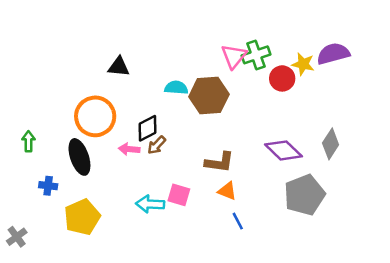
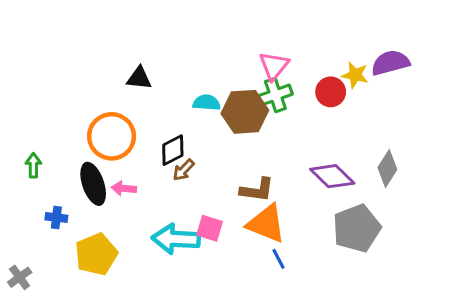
green cross: (256, 55) -> (275, 95), moved
pink arrow: (129, 149) -> (124, 188), moved
orange triangle: (227, 191) -> (266, 224), size x1.8
cyan arrow: (150, 204) -> (176, 239), size x1.4

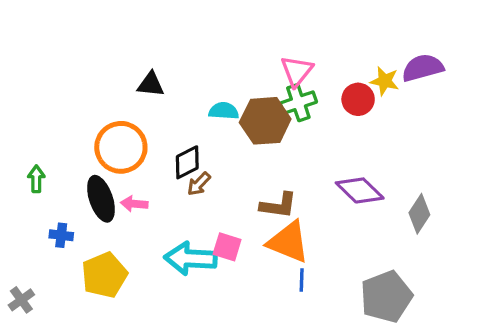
gray diamond: (387, 168) -> (419, 214), moved
gray pentagon: (357, 228) -> (386, 297), moved
blue line: (279, 259) -> (302, 280), turned 30

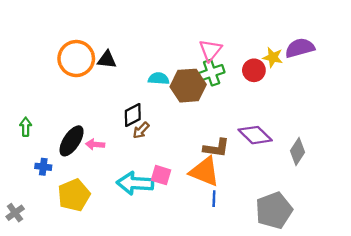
orange circle: (121, 147) -> (76, 59), moved
black ellipse: (101, 199) -> (72, 141), turned 52
brown L-shape: (278, 205) -> (216, 148), moved

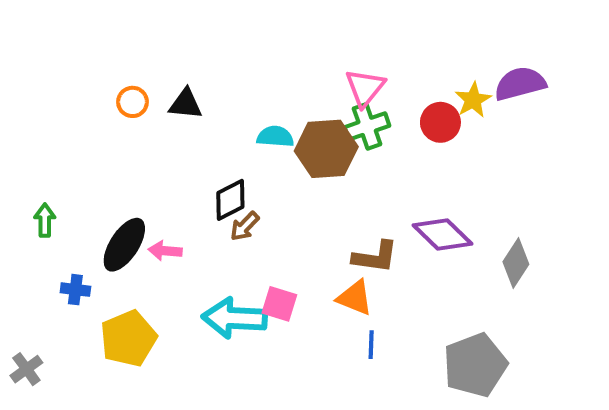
yellow star: (273, 57) -> (473, 100), turned 30
orange circle: (76, 59) -> (132, 102), size x0.5
orange triangle: (205, 172) -> (355, 298), size x0.7

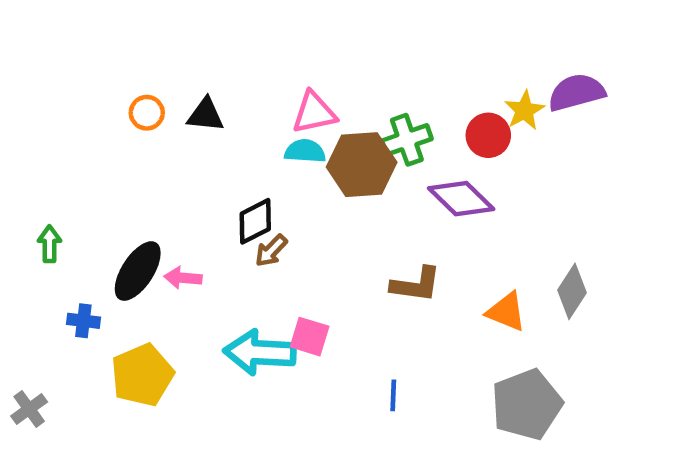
pink triangle: (365, 88) -> (314, 113), moved, turned 39
purple diamond: (442, 234) -> (461, 199), moved
orange triangle: (355, 298) -> (506, 312), moved
blue line: (371, 345) -> (393, 395), moved

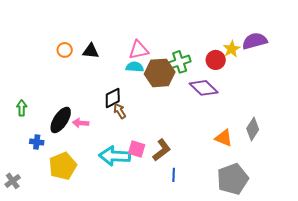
brown arrow: (271, 251) -> (120, 111), turned 105
brown L-shape: (416, 285) -> (162, 150), moved, turned -45

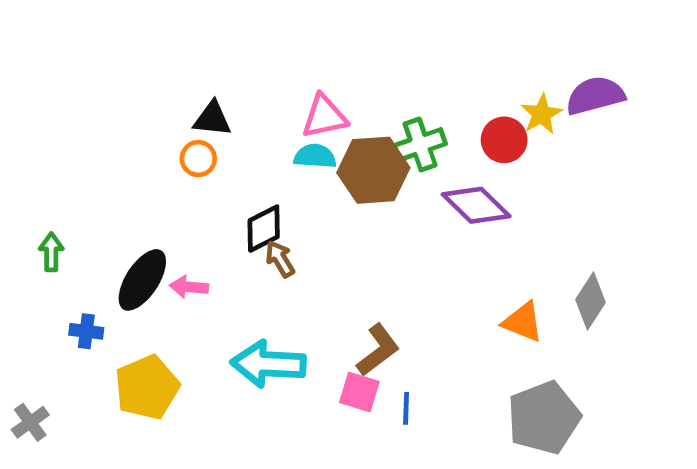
orange circle: (65, 50) -> (198, 159), moved
pink square: (137, 149) -> (359, 392), moved

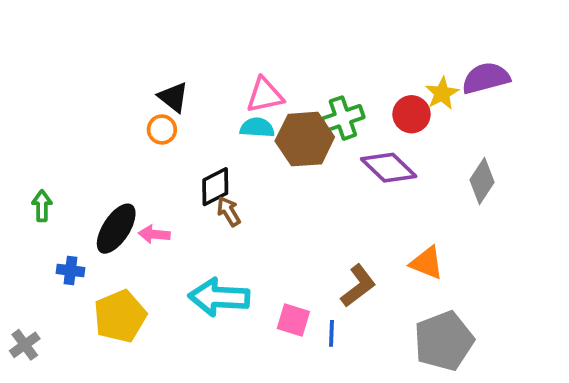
black triangle: (212, 119) -> (173, 97), turned 32
gray diamond: (590, 301) -> (482, 181), moved
brown L-shape: (378, 350) -> (358, 286), moved

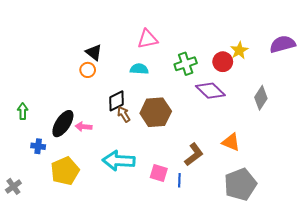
purple semicircle: (486, 78) -> (283, 44), moved
pink triangle: (265, 95) -> (147, 39), moved
brown hexagon: (305, 139) -> (156, 112), moved

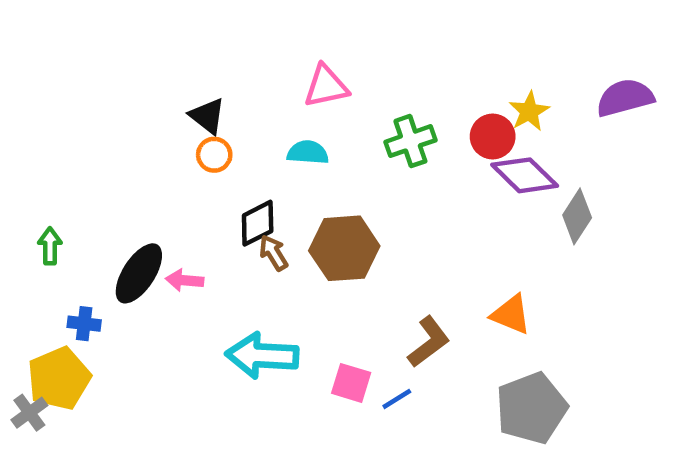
orange circle: (88, 70) -> (214, 155), moved
purple diamond: (210, 91) -> (525, 175), moved
yellow pentagon: (65, 171) -> (59, 378), moved
blue line: (179, 180) -> (397, 399), turned 56

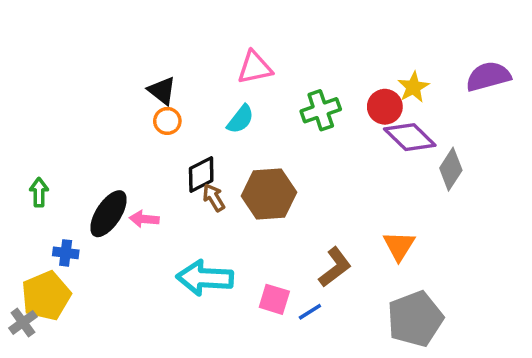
cyan semicircle: (308, 152) -> (240, 119), turned 124
orange triangle: (511, 314) -> (399, 246), turned 40

